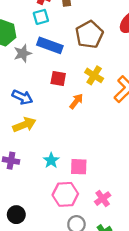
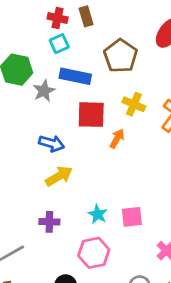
red square: (58, 79) -> (91, 115), size x1.5
pink hexagon: (65, 194) -> (94, 253), moved

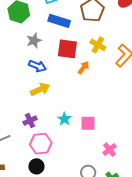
gray star: (44, 91) -> (34, 41), moved
purple cross: (49, 222) -> (30, 121), turned -32
pink hexagon: (94, 253) -> (41, 144), moved

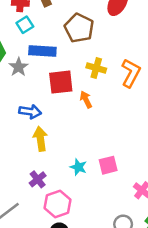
gray star: (34, 41) -> (19, 67), moved
orange arrow: (84, 68) -> (86, 100), turned -48
yellow arrow: (40, 89) -> (40, 139), turned -60

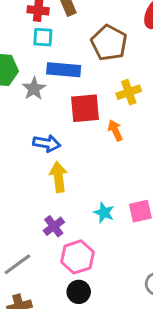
cyan square: (25, 25) -> (43, 37), turned 35
yellow cross: (96, 68) -> (129, 92), turned -36

